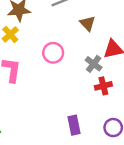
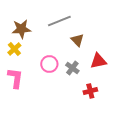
gray cross: (94, 64) -> (72, 68), moved

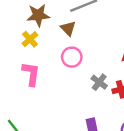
brown triangle: (77, 40) -> (68, 28), moved
gray cross: (72, 68) -> (99, 82), moved

